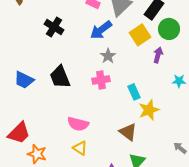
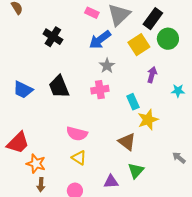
purple arrow: (158, 55) -> (152, 75), moved

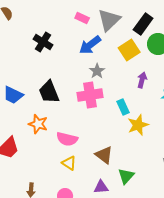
pink cross: (100, 90) -> (90, 95), size x1.4
brown triangle: (127, 142) -> (104, 155), moved
orange star: (36, 164) -> (38, 124), moved

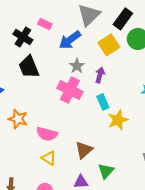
pink rectangle: (82, 18) -> (45, 24), moved
purple arrow: (142, 80) -> (100, 75), moved
black trapezoid: (49, 92) -> (29, 67), moved
pink cross: (90, 95) -> (70, 90), turned 35
brown triangle: (104, 155) -> (84, 150), turned 42

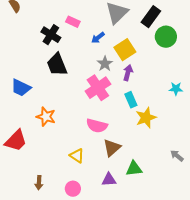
blue arrow: (70, 40) -> (98, 38), size x0.6
yellow square: (109, 45) -> (125, 50), moved
pink cross: (70, 90) -> (98, 88), turned 30
pink semicircle: (47, 134) -> (97, 126), moved
green triangle: (106, 171) -> (134, 169), turned 42

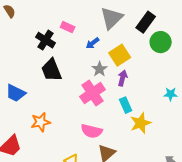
orange star: (46, 117) -> (41, 122), turned -30

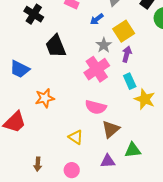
black cross: (46, 40) -> (34, 14), moved
yellow star: (141, 123) -> (145, 99), turned -30

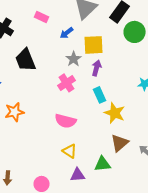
yellow square: (124, 31) -> (94, 45), turned 30
pink cross: (97, 69) -> (67, 83), size x0.7
brown triangle: (111, 129) -> (120, 143), moved
yellow triangle: (76, 137) -> (70, 151), moved

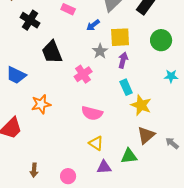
green circle: (135, 32) -> (161, 40), moved
pink cross: (67, 83) -> (83, 74), moved

